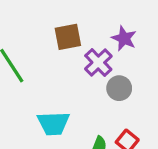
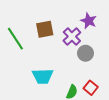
brown square: (68, 37) -> (45, 29), moved

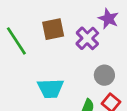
gray circle: (85, 53) -> (104, 75), moved

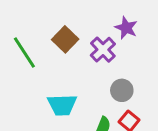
brown square: (53, 29) -> (65, 39), turned -35

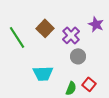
purple star: (126, 28) -> (96, 24), moved
gray circle: (122, 90) -> (78, 56), moved

